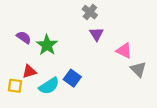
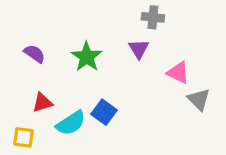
gray cross: (90, 12) -> (153, 17), moved, turned -32
green star: (47, 45) -> (87, 57), moved
yellow square: (15, 86) -> (23, 137), moved

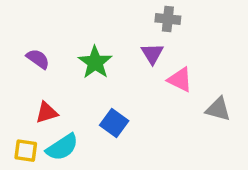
pink triangle: (178, 73) -> (180, 80), moved
gray triangle: (199, 99) -> (218, 109), turned -30
cyan semicircle: (71, 123) -> (62, 147), moved

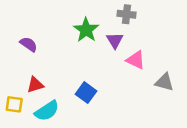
green star: (95, 62) -> (86, 30), moved
yellow square: (26, 151) -> (14, 104), moved

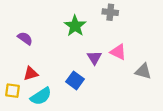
purple triangle: (115, 40) -> (94, 58), moved

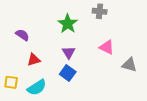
purple triangle: (94, 58) -> (69, 52), moved
red triangle: (31, 74) -> (34, 60), moved

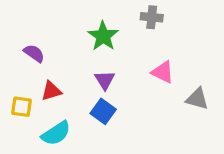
yellow square: (11, 82) -> (22, 107), moved

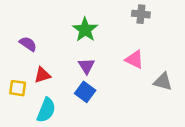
gray cross: (152, 17) -> (141, 14), moved
cyan semicircle: (56, 133) -> (46, 110), turned -35

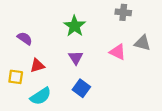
gray triangle: (163, 82) -> (142, 43), moved
blue square: (85, 92) -> (81, 88), moved
cyan semicircle: (46, 110) -> (41, 96), turned 35

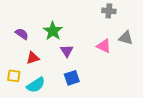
green star: (75, 26) -> (53, 31), moved
yellow square: (16, 77) -> (14, 76), moved
blue square: (81, 88) -> (72, 78), turned 35

